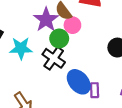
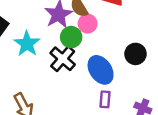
cyan star: (21, 48) -> (27, 44), turned 30
blue ellipse: (79, 82) -> (101, 70), moved

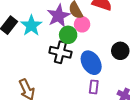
cyan star: (27, 44) -> (31, 26), moved
black cross: (63, 59) -> (60, 52), turned -30

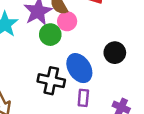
black cross: (60, 52) -> (51, 81), moved

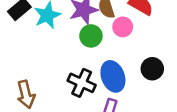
pink circle: (67, 21) -> (123, 27), moved

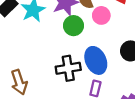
black cross: (82, 83) -> (68, 68), turned -30

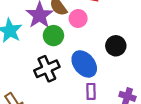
black cross: (68, 68) -> (47, 69), moved

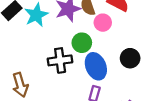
green circle: (53, 36) -> (82, 43), moved

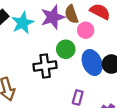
blue ellipse: (96, 66) -> (92, 63), moved

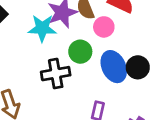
cyan star: (23, 23) -> (42, 28), moved, turned 30

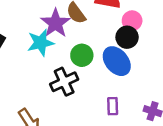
pink circle: (104, 27) -> (132, 21), moved
black circle: (138, 67) -> (127, 37), moved

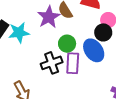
cyan star: (41, 43) -> (19, 33), moved
purple rectangle: (113, 106) -> (73, 63), moved, size x1.5

